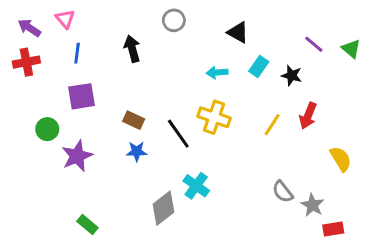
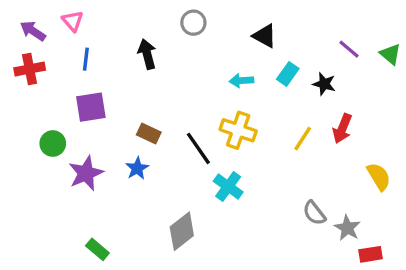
blue star: (137, 151) -> (137, 168), moved, turned -30
cyan cross: (196, 186) -> (228, 187), moved

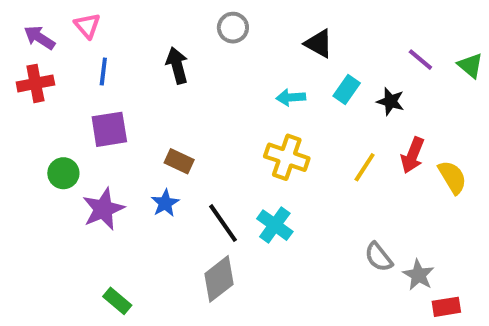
black line: (198, 148) -> (223, 223), moved
yellow semicircle: (379, 177) -> (452, 177), moved

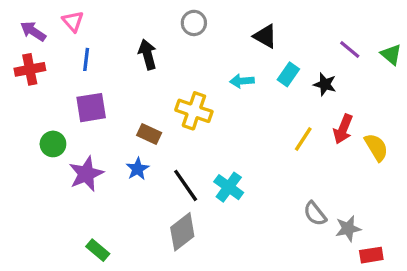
yellow cross: (287, 157) -> (194, 111), moved
gray star: (418, 275) -> (348, 229), turned 30

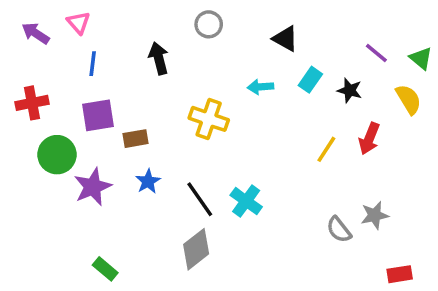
red cross: (30, 69) -> (32, 103), moved
brown rectangle: (149, 134) -> (136, 139), moved, turned -35
green circle: (53, 144) -> (57, 155), size x1.4
yellow semicircle: (376, 147) -> (409, 99), moved
gray star: (348, 229) -> (375, 215), moved

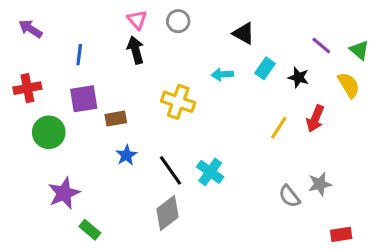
pink triangle: (78, 23) -> (137, 20), moved
purple star: (93, 187) -> (64, 193), moved

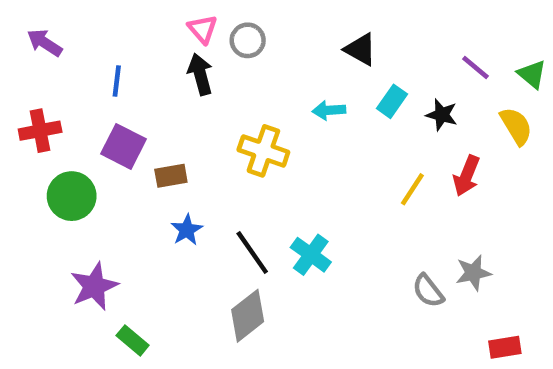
gray circle: (178, 21) -> (248, 40), moved
purple square: (84, 99) -> (124, 146), turned 36

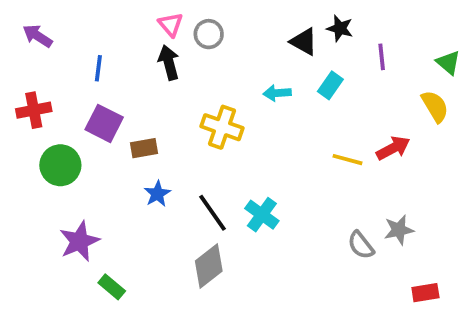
purple line: (476, 67) -> (382, 57), moved, turned 44
black star: (442, 115) -> (340, 28), moved
red arrow: (467, 176) -> (393, 148), turned -140
yellow line: (412, 189) -> (347, 160), turned 72

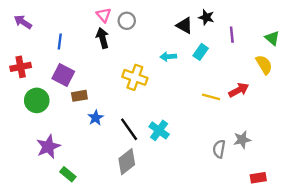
brown rectangle: (144, 148) -> (79, 96), moved
gray semicircle: (361, 245) -> (219, 149), turned 48

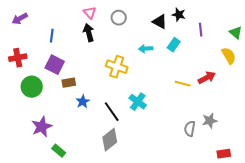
gray circle: (127, 21) -> (119, 18), moved
purple arrow: (23, 22) -> (20, 19), turned -63
cyan cross: (159, 130) -> (138, 102), moved

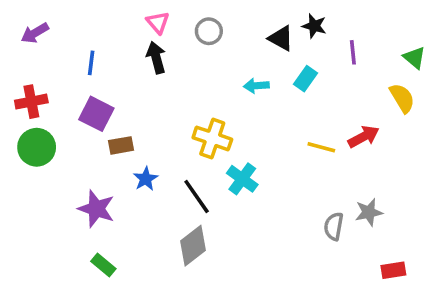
yellow cross: (117, 67) -> (212, 138), moved
green circle: (32, 87) -> (37, 147), moved
purple star: (42, 127) -> (96, 209), moved, turned -30

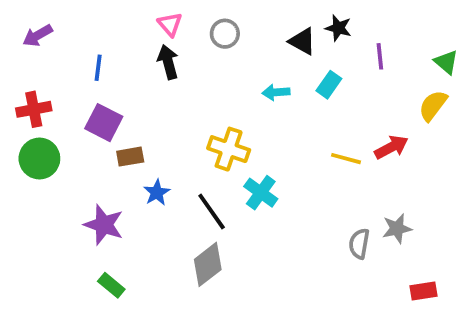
yellow semicircle: (402, 98) -> (433, 106), turned -112

